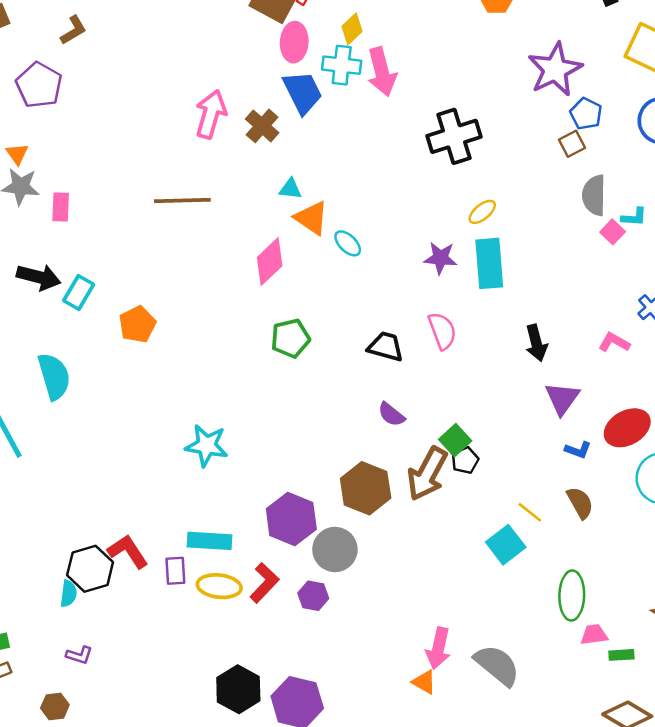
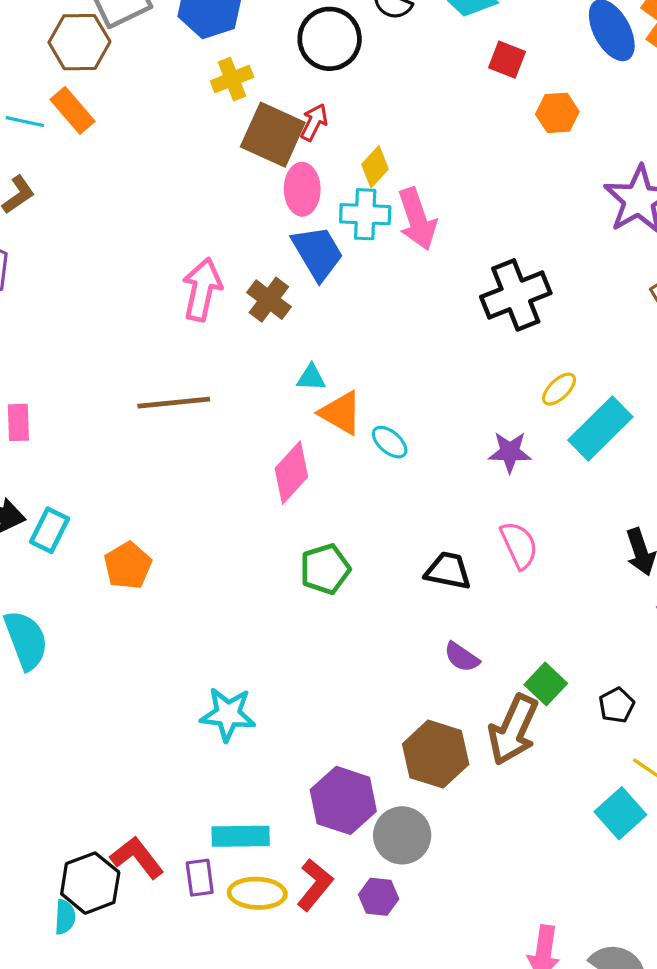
cyan rectangle: (489, 263) -> (600, 428), moved, turned 54
black pentagon: (465, 460) -> (617, 705), moved

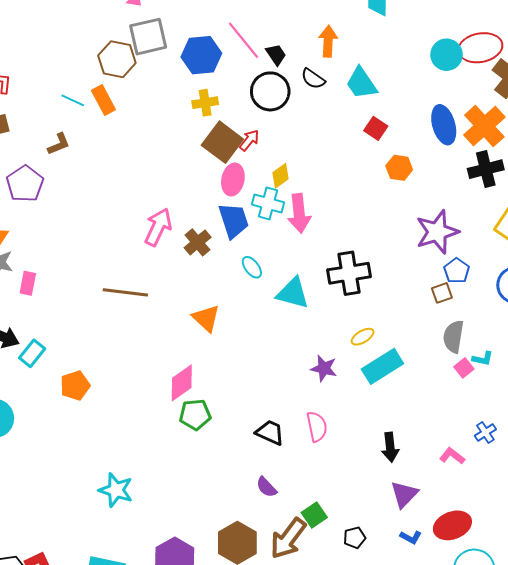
cyan triangle: (311, 378) -> (293, 293), moved, size x1.8
orange triangle: (341, 413) -> (206, 318), moved
cyan ellipse: (390, 442) -> (252, 267), moved
pink diamond: (291, 473) -> (182, 383), moved

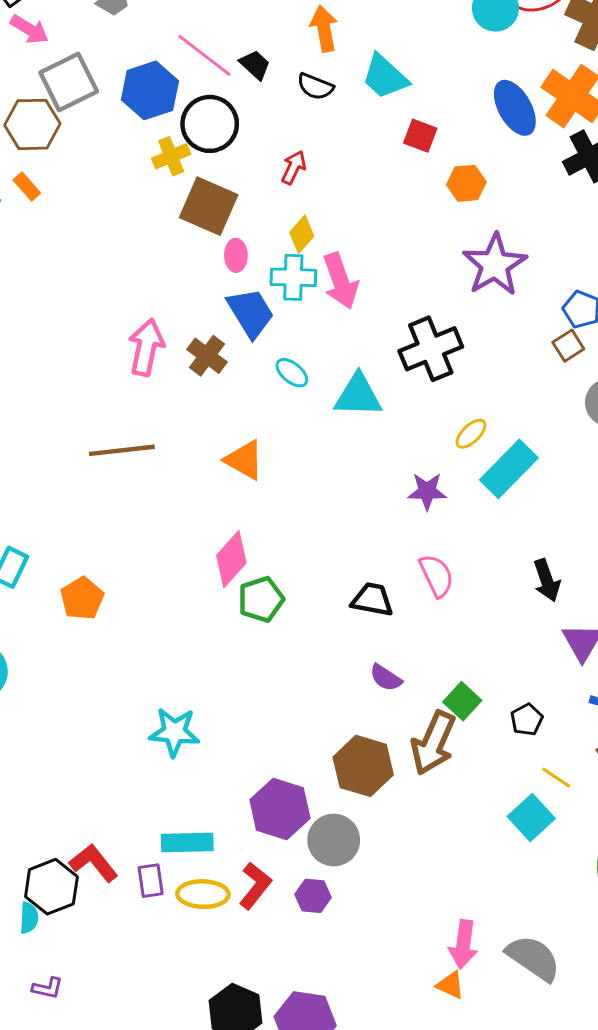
black circle: (270, 91) -> (210, 124), moved
orange rectangle: (103, 100) -> (27, 186), size x0.7
red arrow: (249, 140) -> (294, 167), moved
pink ellipse: (233, 180) -> (236, 255), size x0.7
purple star: (437, 232) -> (495, 265), moved

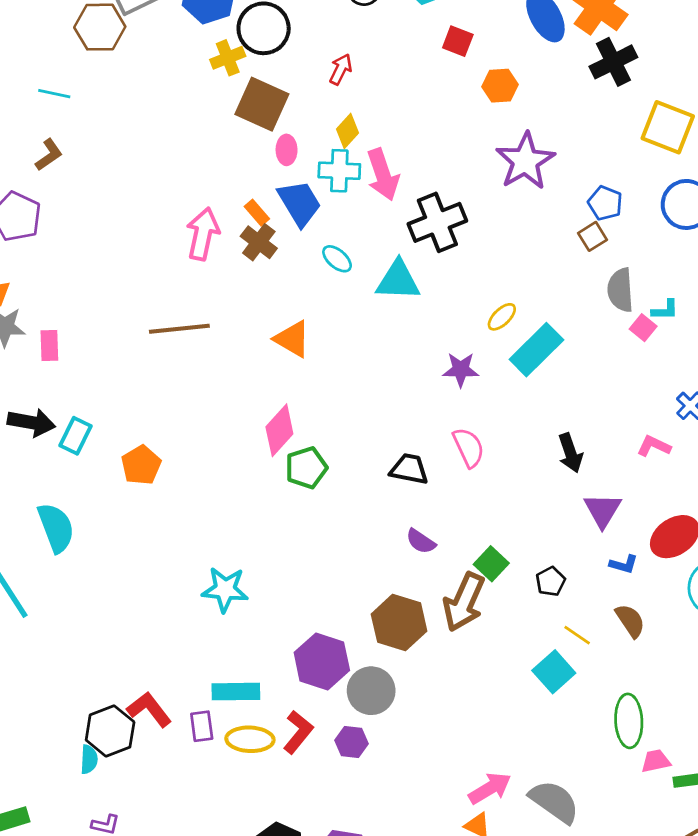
orange rectangle: (27, 186) -> (257, 213), moved
black cross: (431, 349) -> (437, 222), moved
pink arrow: (463, 944) -> (490, 788), turned -129

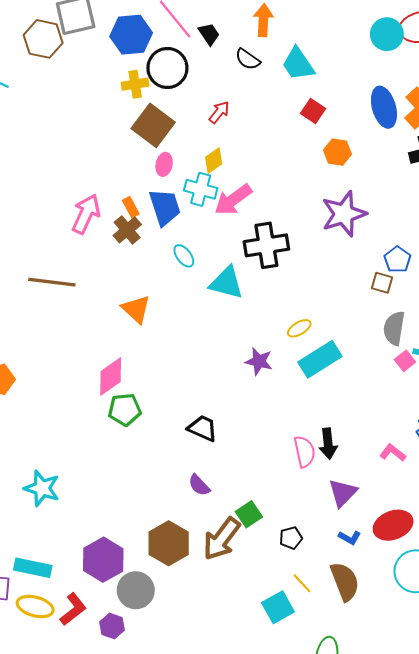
pink arrow: (383, 175) -> (233, 200), turned 60
brown square: (593, 236) -> (382, 283), turned 35
pink semicircle: (469, 448) -> (304, 452), moved
brown semicircle: (630, 621) -> (345, 581), size x1.4

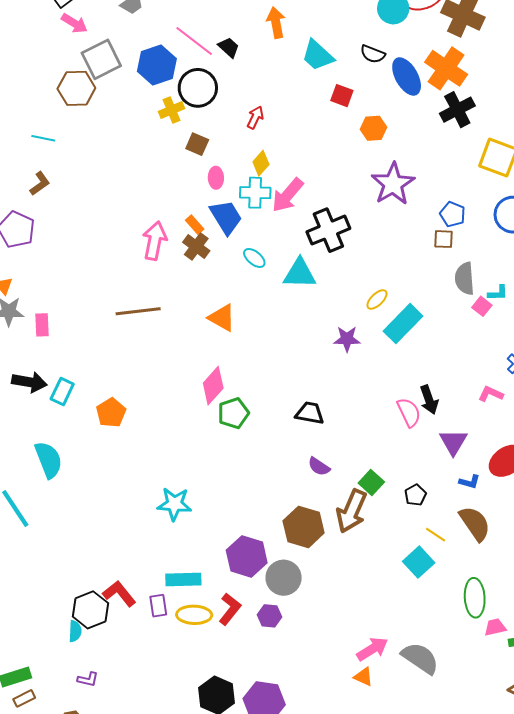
black semicircle: (248, 59) -> (373, 54), moved
brown square: (153, 125) -> (197, 144), size x0.6

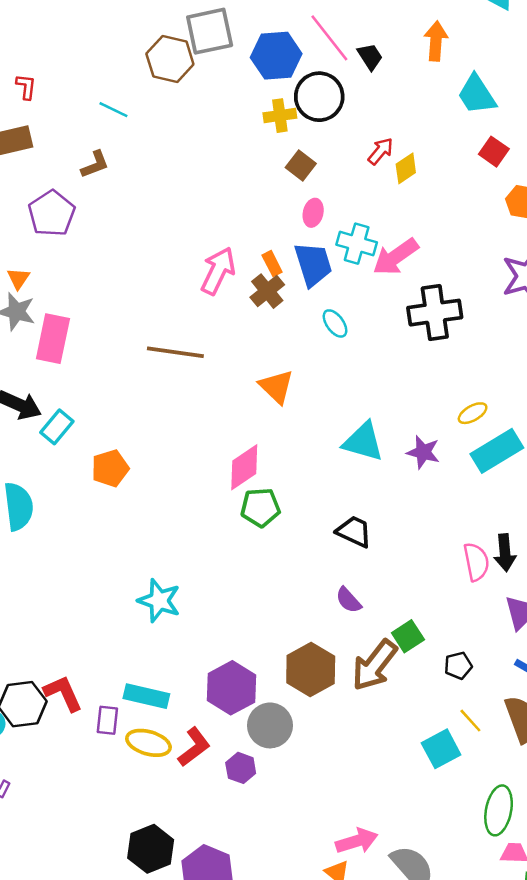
yellow diamond: (261, 163) -> (406, 168), moved
cyan triangle: (300, 273) -> (363, 442), moved
pink rectangle: (42, 325) -> (53, 339), size x1.6

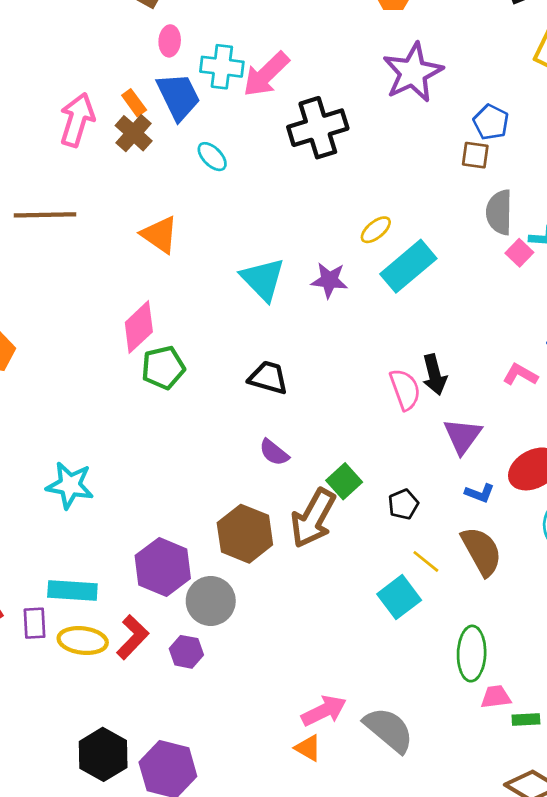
cyan triangle: (363, 442) -> (263, 279), turned 39

